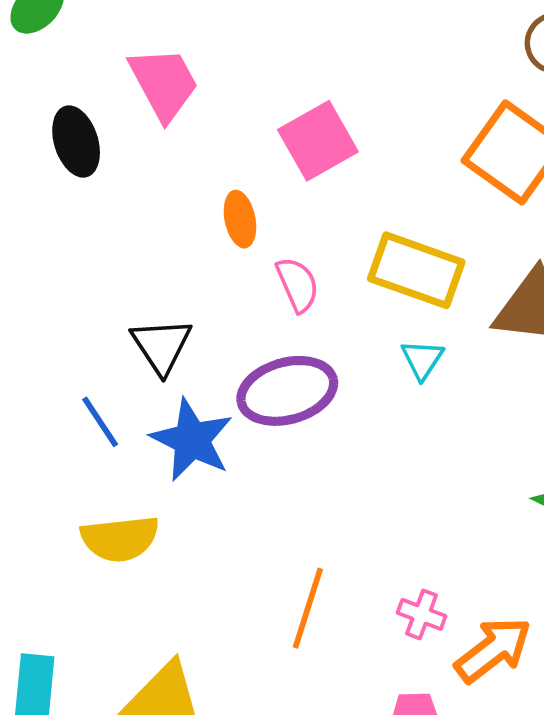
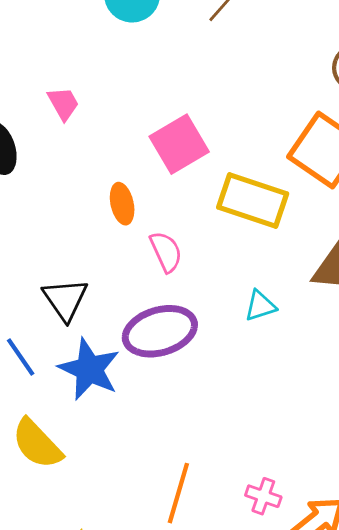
pink trapezoid: (164, 83) -> (63, 103), size x0.6
yellow rectangle: (416, 270) -> (253, 201), moved
cyan triangle: (422, 359) -> (260, 306), turned 40
yellow semicircle: (120, 539) -> (37, 444), turned 54

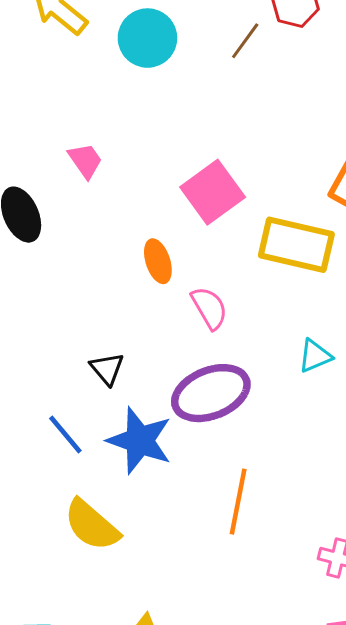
black triangle: (65, 299) -> (107, 369), size x0.7
orange line: (178, 493) -> (238, 502), moved

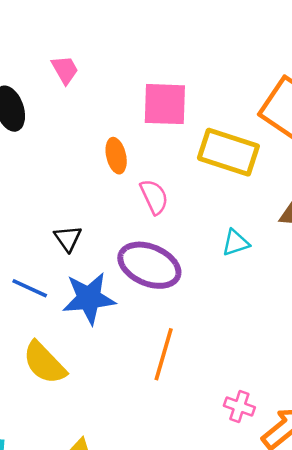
pink square: (213, 192) -> (165, 104), turned 33
purple ellipse: (211, 393) -> (149, 265), turned 40
blue line: (65, 434) -> (30, 288), turned -30
blue star: (140, 441) -> (89, 298), turned -30

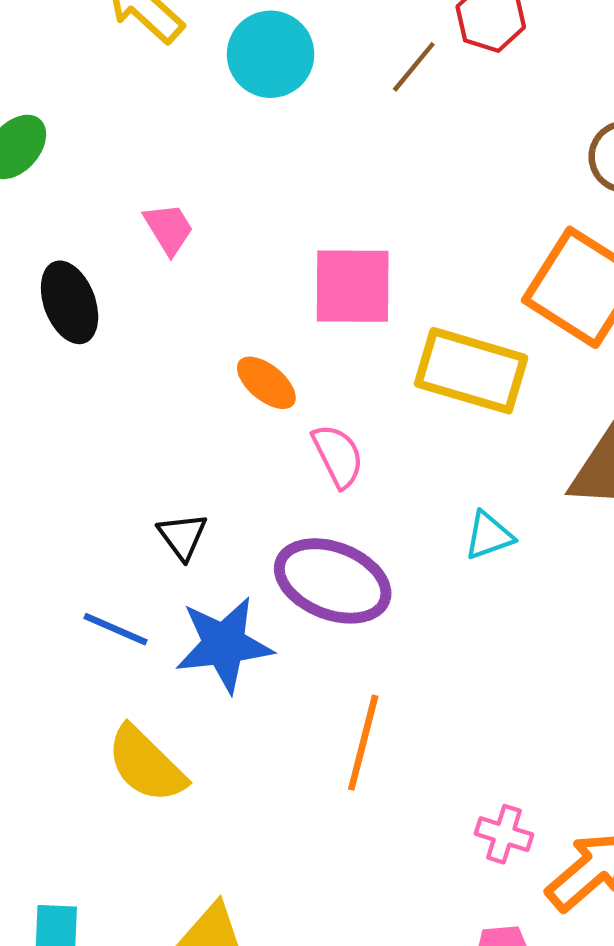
orange ellipse: (116, 156) -> (266, 383), turned -36

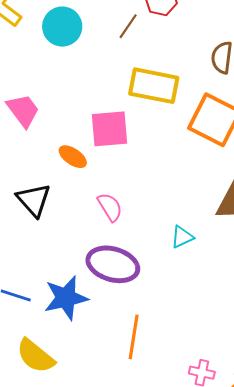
pink trapezoid: (169, 229) -> (23, 110), size x1.4
yellow rectangle: (471, 371) -> (154, 86), moved
orange ellipse: (266, 383) -> (73, 157), moved
black triangle: (182, 536) -> (34, 200), moved, size x1.5

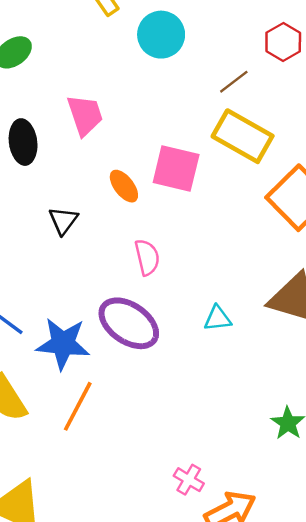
brown line: (128, 26) -> (234, 82), moved
black triangle: (34, 200) -> (63, 221), size x0.7
orange line: (134, 337) -> (78, 406), moved

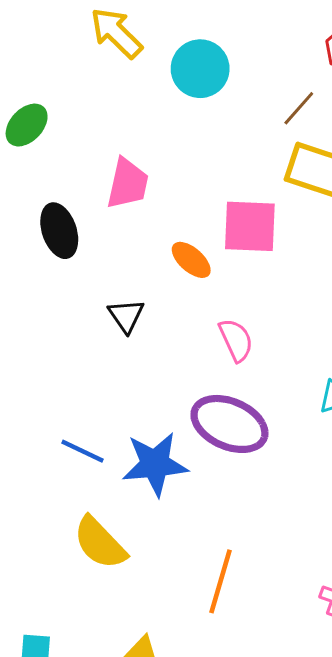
pink trapezoid: (85, 115) -> (128, 184), turned 42
orange line: (78, 406) -> (220, 581), moved

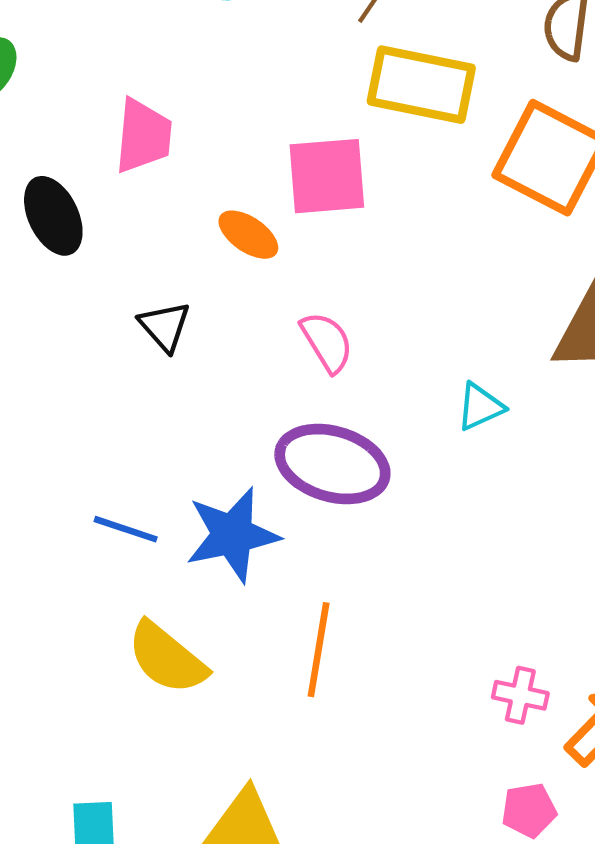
orange line: (220, 581) -> (319, 650), moved

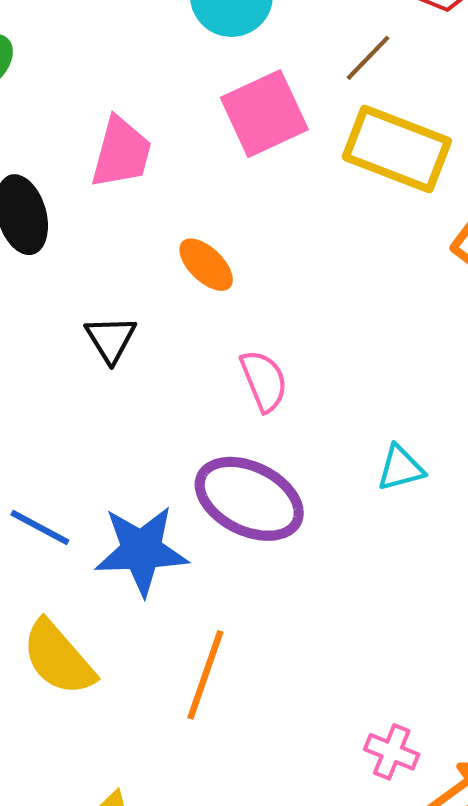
pink square: (327, 176) -> (264, 114), moved, turned -30

